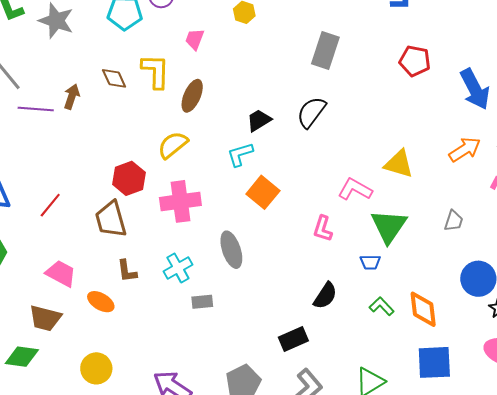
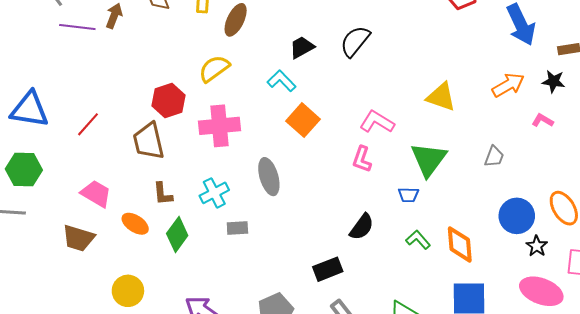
cyan L-shape: (240, 154) -> (282, 81), turned 60
pink L-shape: (355, 189) -> (377, 122), moved
green diamond: (22, 357) -> (177, 234), moved, turned -64

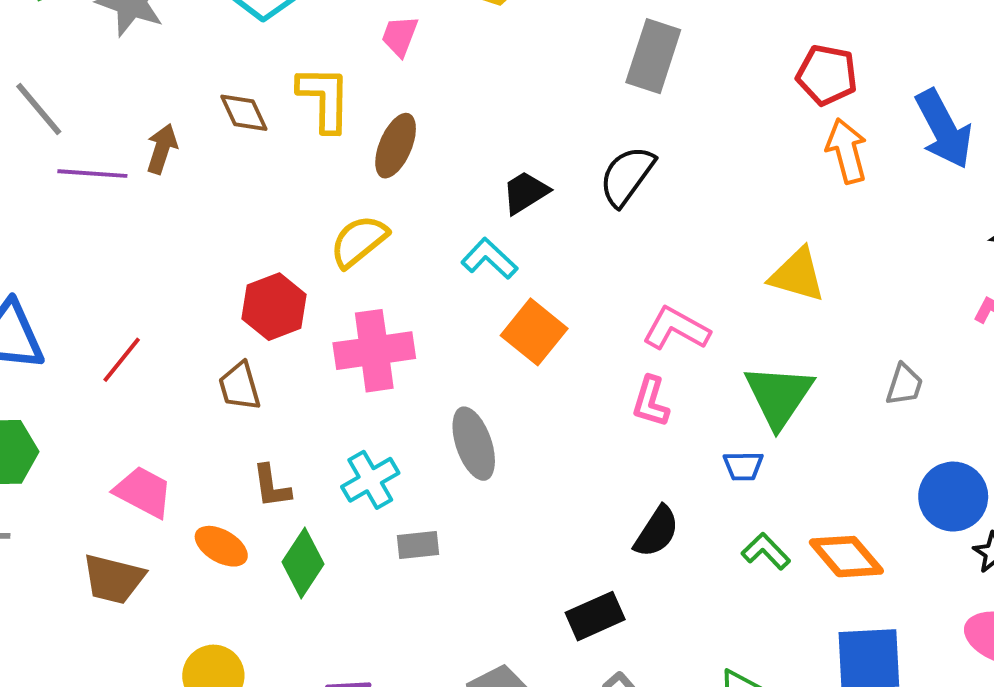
orange arrow: (508, 85) -> (847, 151), moved, turned -72
brown trapezoid: (149, 141) -> (240, 386), size x0.7
orange diamond: (460, 244) -> (846, 557), turned -33

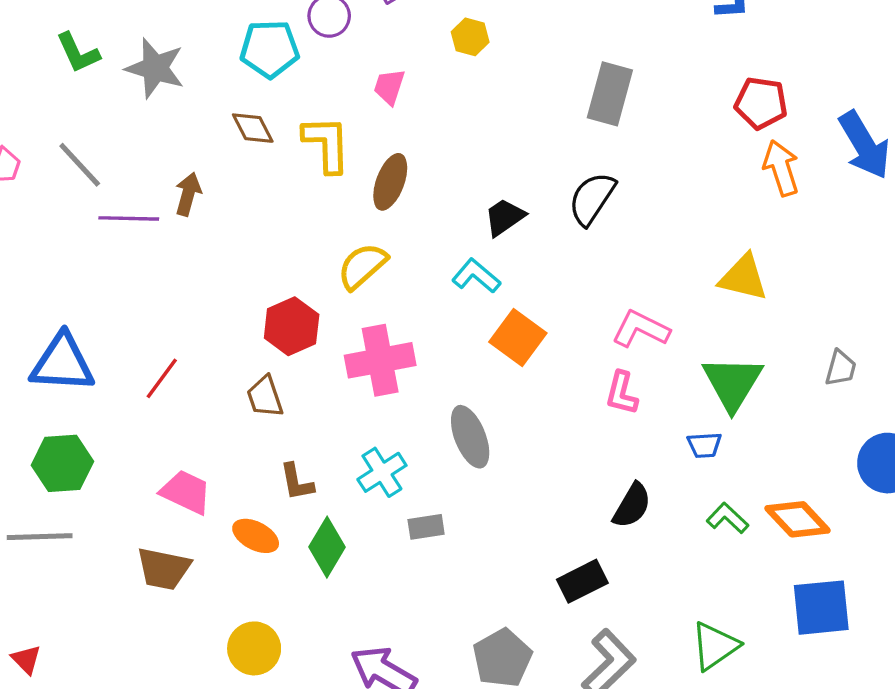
brown diamond: (244, 113) -> (253, 128), moved

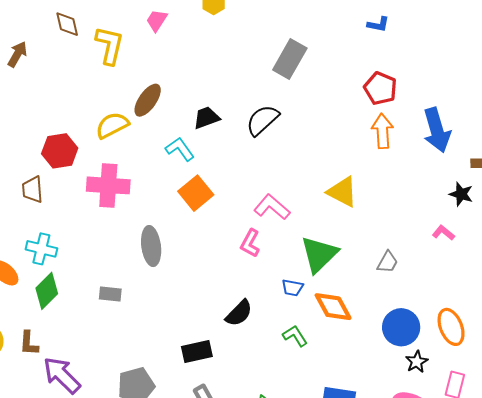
brown ellipse: (390, 182) -> (148, 100), moved
cyan cross: (382, 472) -> (41, 249), moved, turned 32
brown L-shape: (297, 482) -> (29, 343), moved
orange diamond: (797, 519) -> (333, 307), moved

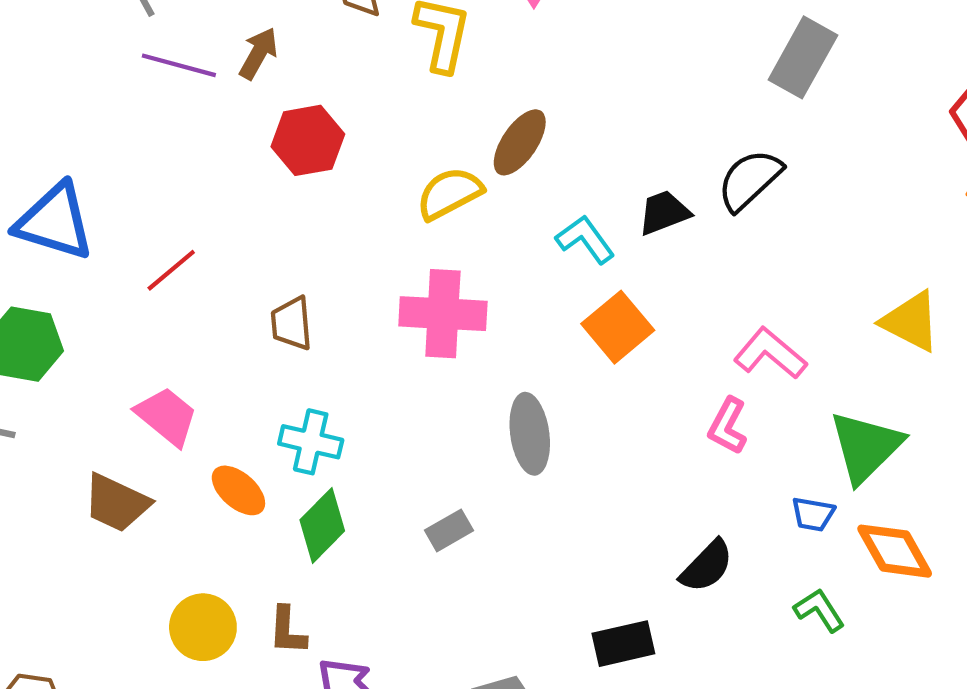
black trapezoid: (206, 118) -> (664, 213), moved
red hexagon: (60, 151) -> (308, 140), moved
gray rectangle: (110, 294) -> (449, 530), turned -35

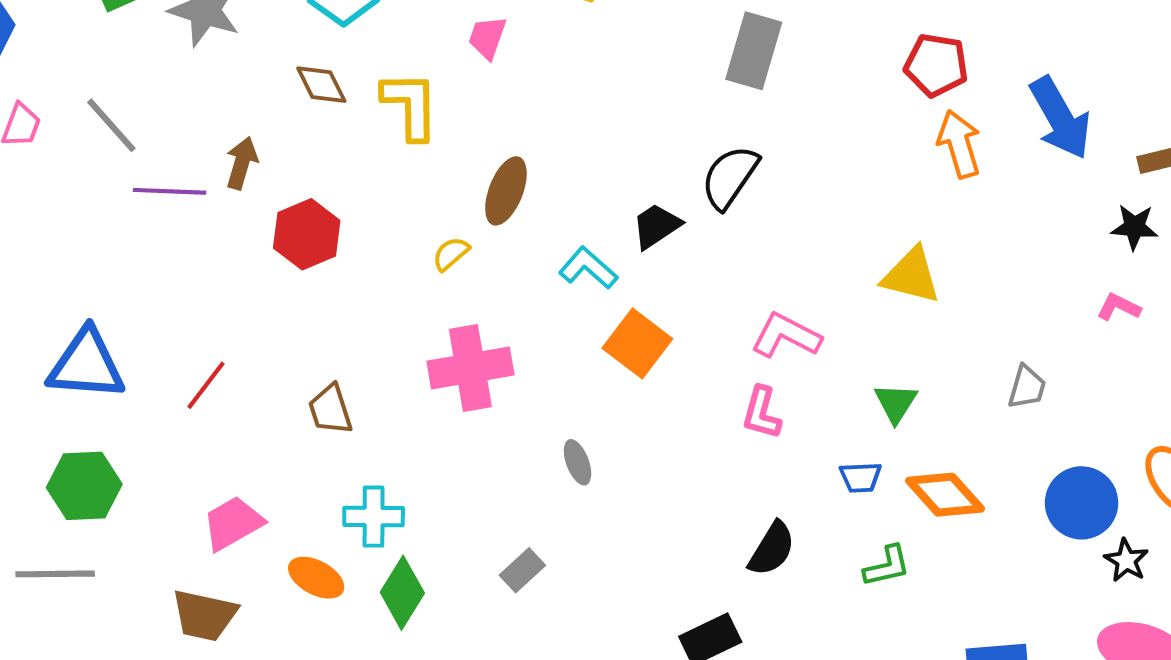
yellow semicircle: (449, 193) -> (451, 254), size x0.6
pink trapezoid: (167, 416) -> (233, 523), turned -56
gray ellipse: (530, 434) -> (578, 462), size x0.6
green triangle: (866, 447) -> (896, 403), size x0.6
green L-shape: (819, 610) -> (887, 566), turned 123

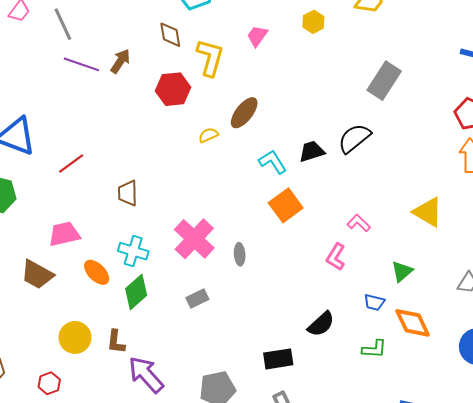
red hexagon: (307, 234) -> (173, 89), moved
pink L-shape: (786, 336) -> (359, 223), size x0.7
pink cross: (470, 368) -> (194, 239), moved, turned 36

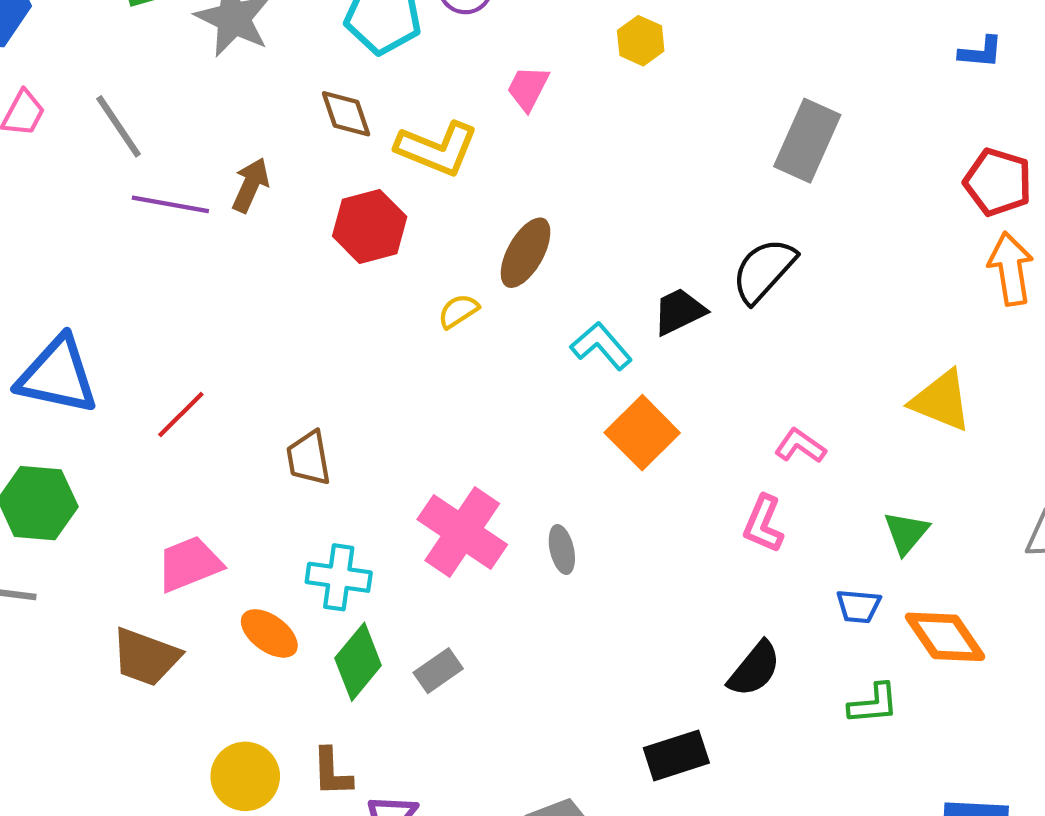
yellow L-shape: (210, 58) -> (437, 149), turned 105
gray rectangle: (197, 298) -> (438, 671), moved

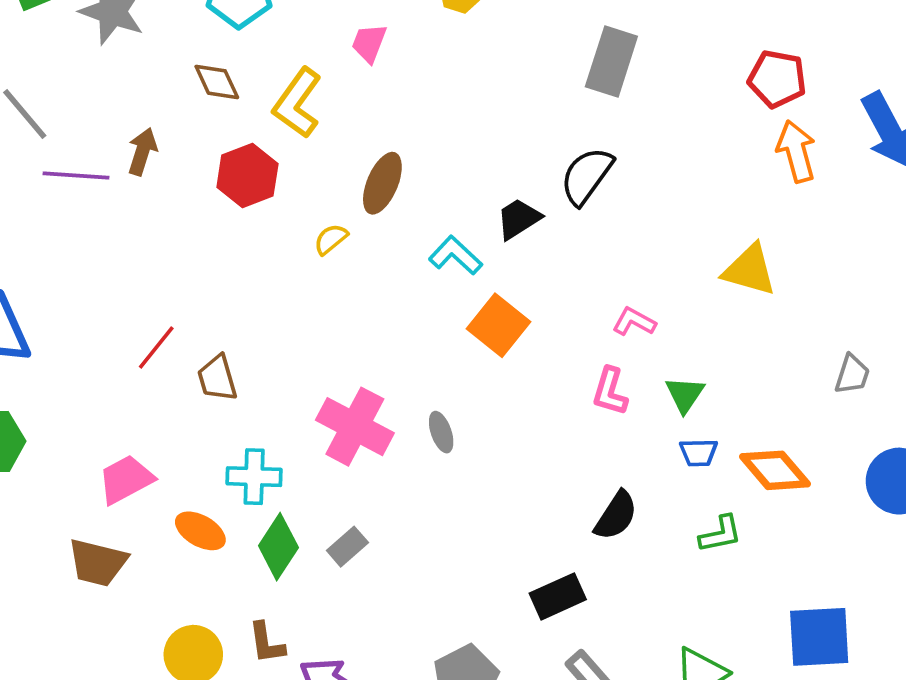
yellow L-shape: (437, 149) -> (297, 103), turned 110
red line: (181, 415) -> (156, 348), moved
green triangle: (906, 533) -> (685, 394), moved

